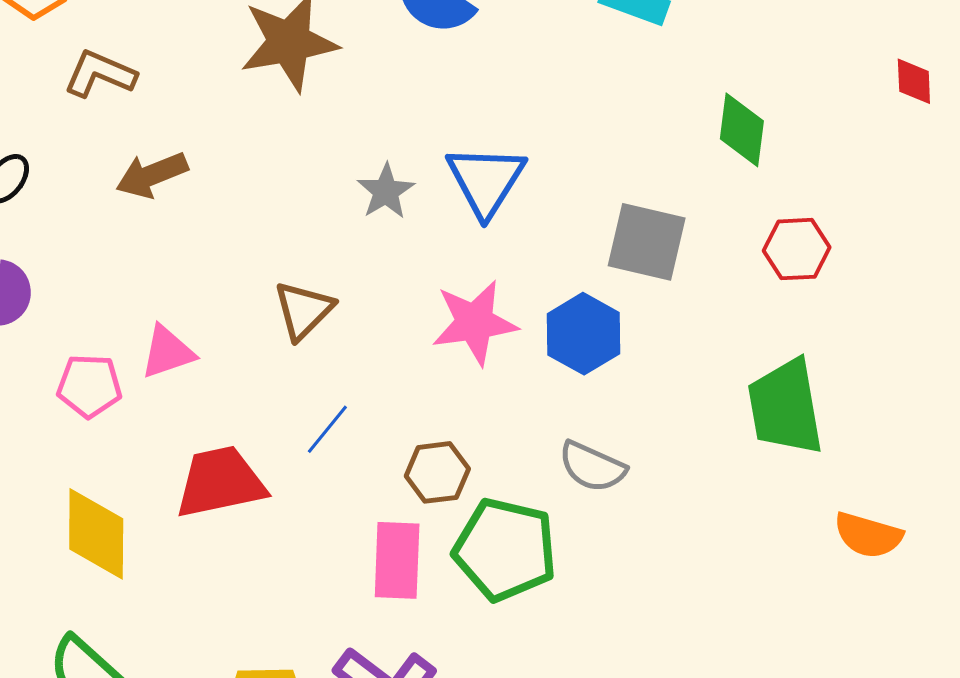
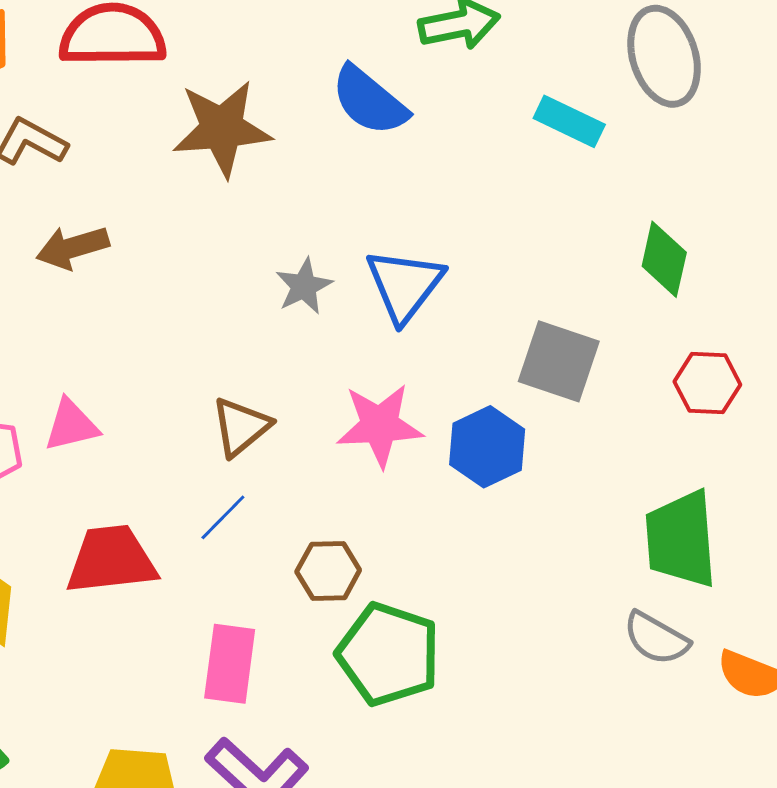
brown triangle: (304, 310) -> (241, 427), moved
gray semicircle: (592, 467) -> (656, 638), moved
pink rectangle: (397, 560) -> (230, 664), moved

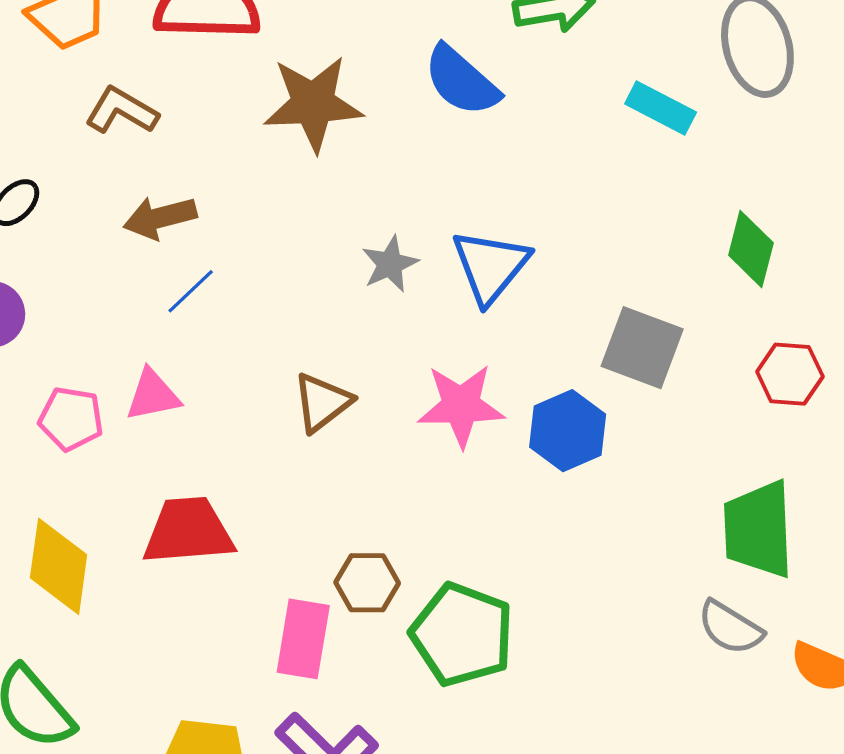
blue line: (223, 517) -> (191, 291), moved
brown hexagon: (328, 571) -> (367, 583), moved

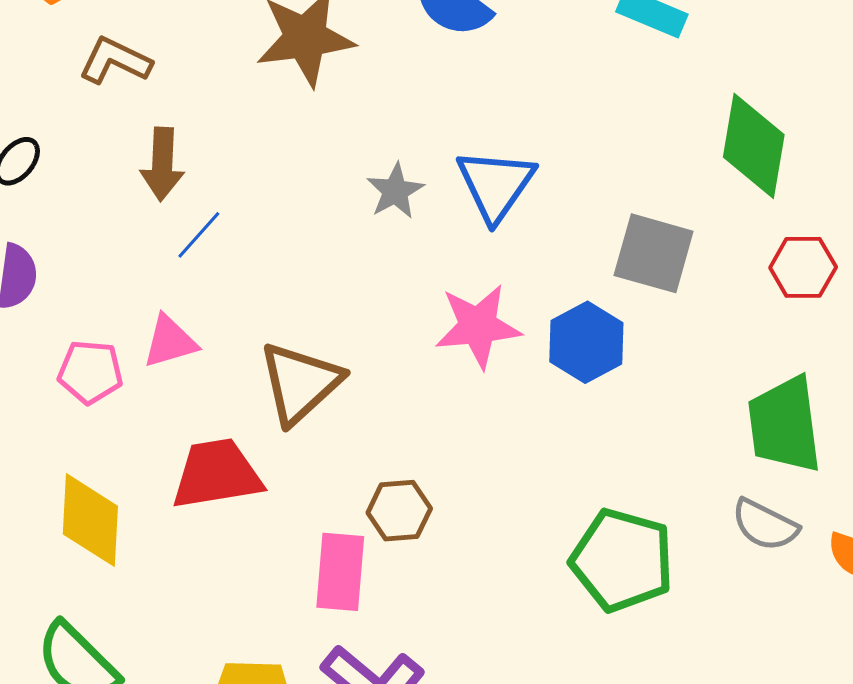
brown arrow: (160, 218) -> (162, 164), turned -68
green diamond: (751, 249) -> (754, 146), size x1.4
brown triangle: (322, 402) -> (300, 383), moved, size x1.4
green pentagon: (462, 635) -> (622, 560), moved

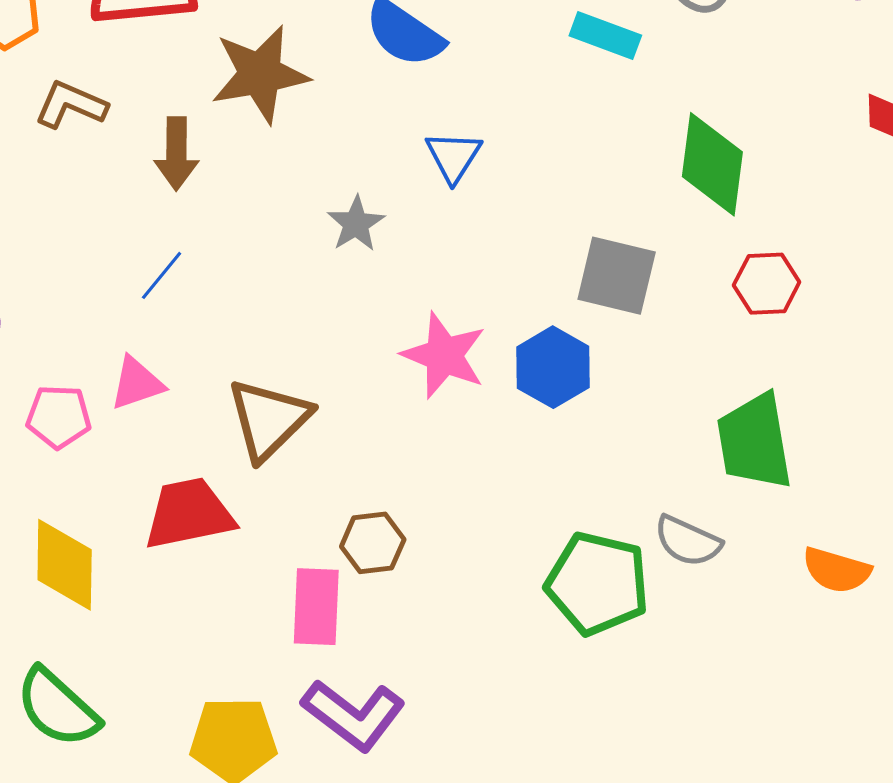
brown arrow: (162, 164) -> (176, 154), moved
blue triangle: (496, 185) -> (453, 156), moved, size x0.7
pink star: (478, 326) -> (444, 355), turned 30
gray semicircle: (765, 525) -> (688, 541), moved

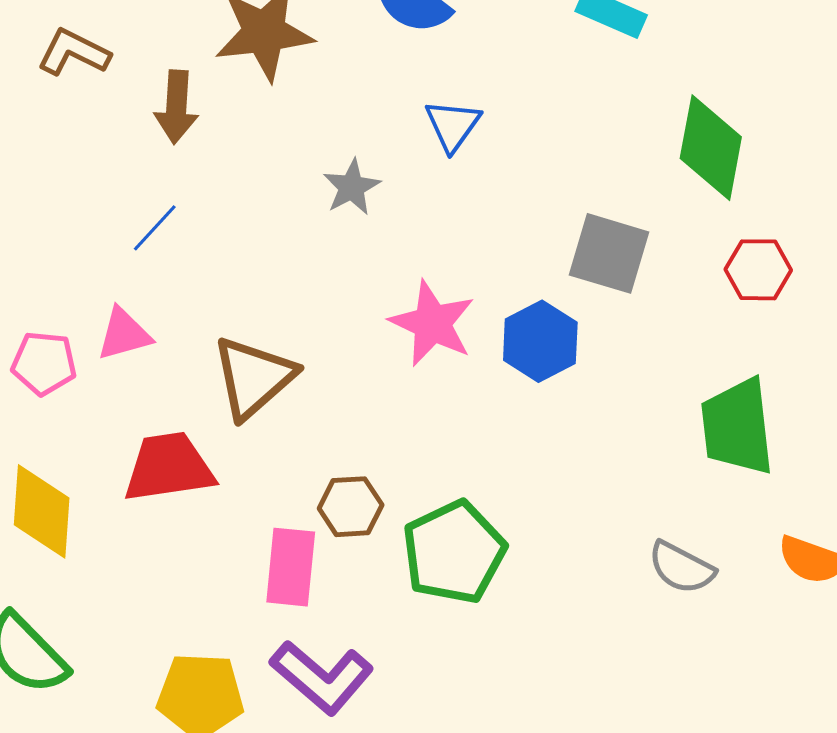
gray semicircle: (688, 541) -> (681, 568), moved
green pentagon: (597, 583) -> (454, 552), moved, turned 30

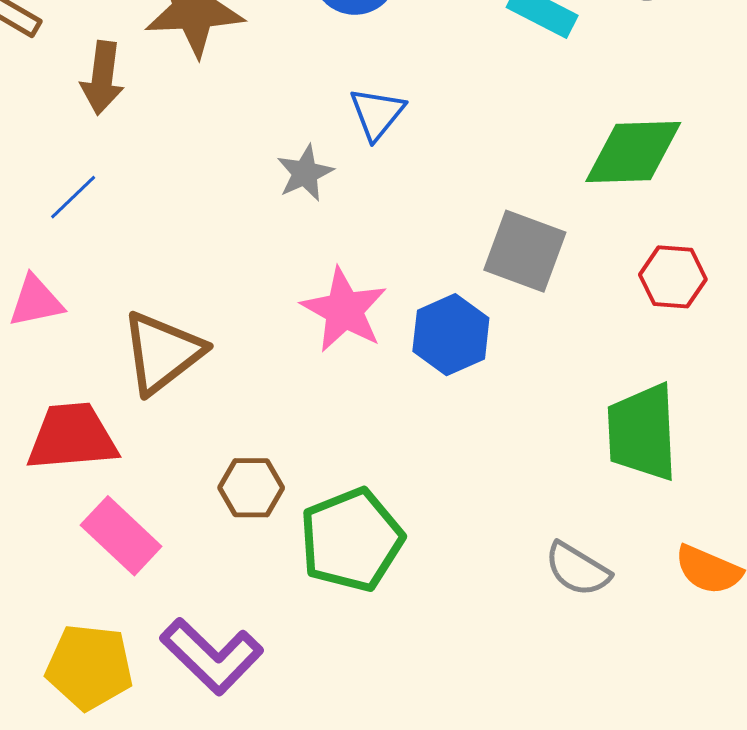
green diamond: (711, 148) -> (633, 152), turned 74
gray star: (352, 187) -> (305, 173), moved
pink rectangle: (291, 567) -> (121, 536), moved, turned -56

